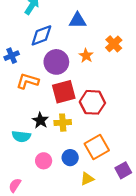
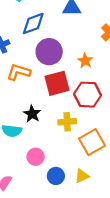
orange star: (86, 56) -> (85, 61), moved
yellow cross: (63, 123) -> (67, 122), moved
blue circle: (70, 158) -> (56, 176), moved

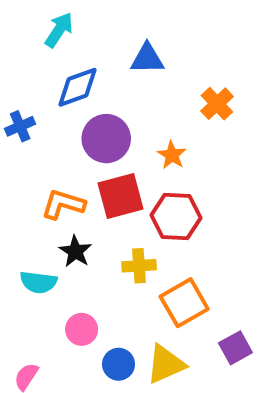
orange L-shape: (19, 72) -> (63, 204), moved
yellow triangle: (82, 176) -> (166, 364), size x1.5

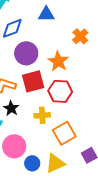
orange star: (172, 155) -> (58, 61), size x1.5
pink circle: (82, 329) -> (14, 146), size x1.5

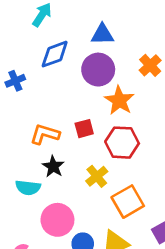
purple circle: (26, 53) -> (98, 70), moved
red square: (33, 81) -> (84, 129), size x0.6
yellow cross: (42, 115) -> (97, 176), turned -35

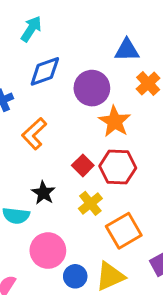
blue triangle: (102, 34) -> (127, 50), moved
red square: (84, 129) -> (83, 165), moved, turned -30
orange L-shape: (45, 134) -> (34, 134), moved, turned -60

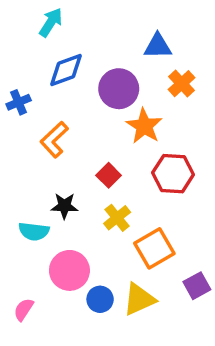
red hexagon: (118, 167) -> (173, 174), moved
black star: (43, 193) -> (64, 206), turned -30

